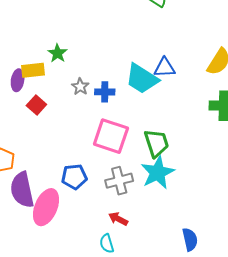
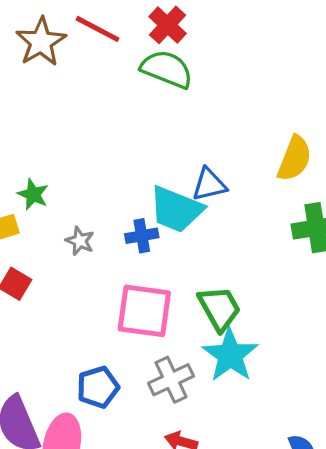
blue cross: (105, 92) -> (142, 236), moved

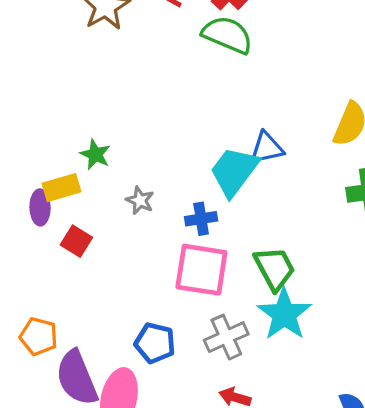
cyan trapezoid: (176, 209) -> (234, 171), turned 104
blue cross: (142, 236) -> (201, 219), moved
blue pentagon: (98, 387) -> (155, 343), turned 30

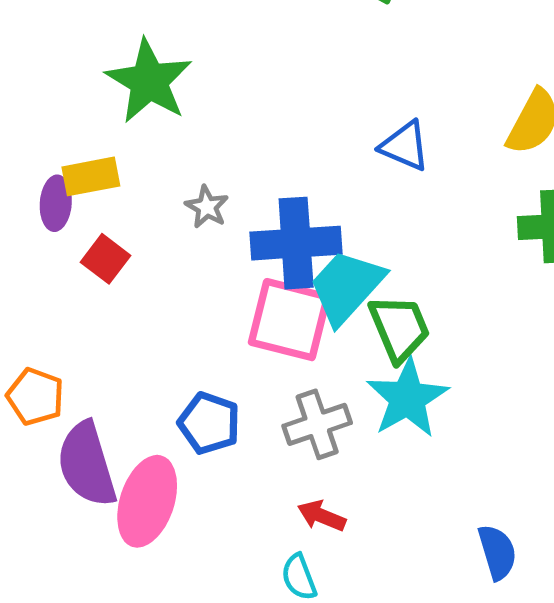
blue triangle: (267, 148) -> (405, 146), turned 30
green star: (95, 154) -> (149, 81), moved, size x1.8
cyan trapezoid: (234, 171) -> (346, 287), moved
blue cross: (201, 219) -> (296, 243), size x1.8

